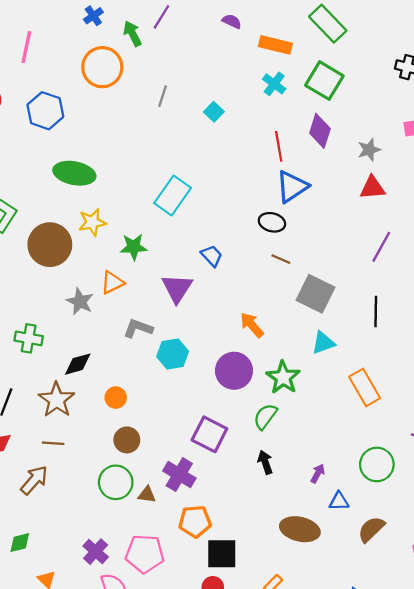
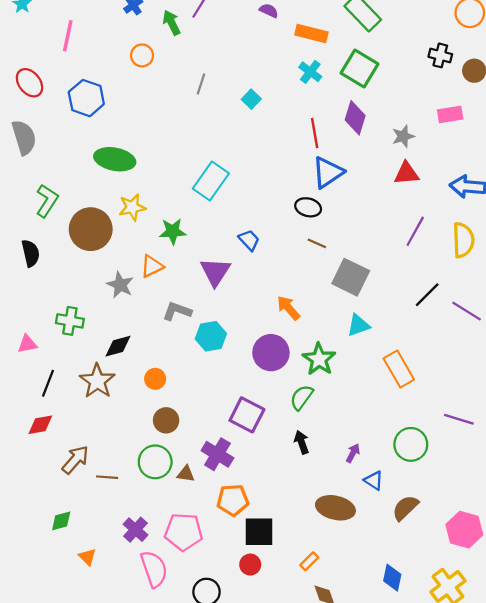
orange circle: (102, 67) -> (142, 55), size x0.6
black line: (376, 312) -> (427, 295), moved, turned 44
brown line: (53, 443) -> (107, 477), moved
blue triangle: (339, 501) -> (374, 480), turned 35

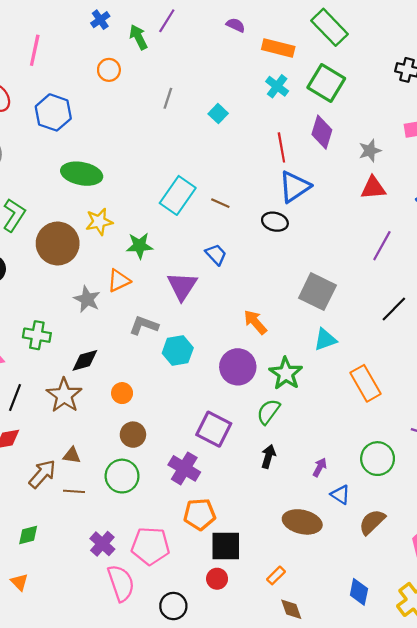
brown line: (317, 243) -> (220, 203), moved
black arrow: (302, 442) -> (268, 456), turned 35
brown triangle: (186, 474) -> (72, 455), moved
orange triangle: (87, 557) -> (19, 582), moved

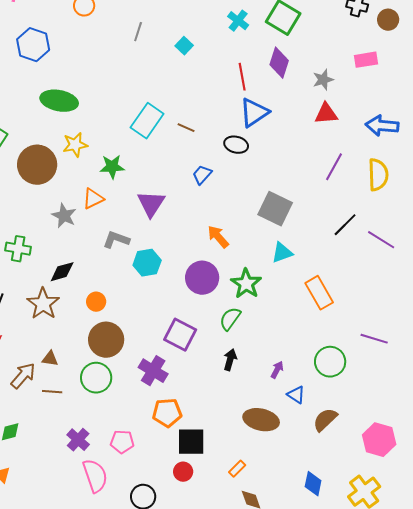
blue trapezoid: (216, 254) -> (202, 175), moved, turned -95
brown circle: (133, 435) -> (106, 340), size x1.5
pink pentagon: (150, 546) -> (122, 442), size x0.7

